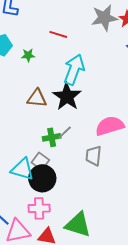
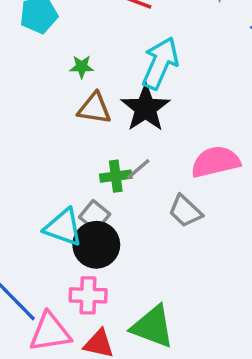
green star: (28, 55) -> (82, 67), moved
gray trapezoid: (93, 156) -> (185, 211), turned -55

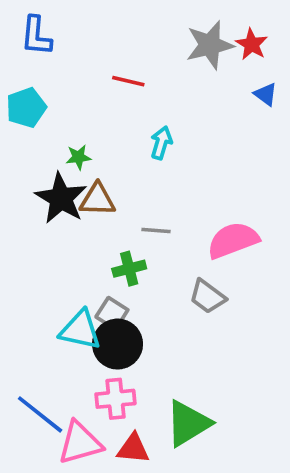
cyan arrow: (160, 63) -> (161, 143), size x0.6
black star: (146, 108) -> (61, 198), moved
gray line: (138, 169) -> (156, 231), moved, turned 52
green triangle: (153, 327) -> (188, 423), turned -45

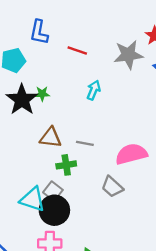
blue L-shape: (36, 36) -> (39, 32), moved
gray star: (210, 45) -> (128, 55), moved
black star: (61, 198) -> (22, 100), moved
brown triangle: (98, 200) -> (51, 138), moved

